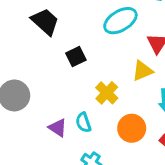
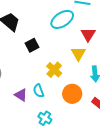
yellow triangle: (142, 71) -> (78, 54), turned -35

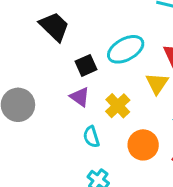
cyan ellipse: (62, 19) -> (126, 49), moved
purple triangle: (21, 95) -> (80, 97), moved

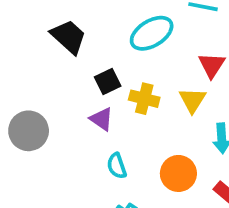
cyan ellipse: (126, 49) -> (152, 33), moved
yellow cross: (118, 106) -> (144, 99), moved, turned -30

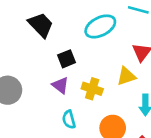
yellow cross: (144, 99) -> (92, 89), moved
yellow triangle: (192, 100) -> (126, 76), turned 36

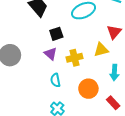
yellow cross: (92, 89) -> (75, 58), turned -35

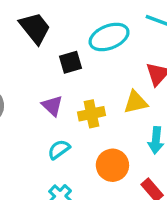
black square: (56, 34) -> (71, 62), moved
cyan semicircle: (55, 80) -> (59, 149), turned 64

